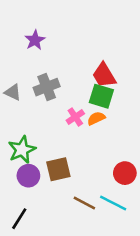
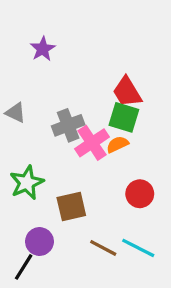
gray cross: (47, 87) -> (68, 125), moved
pink cross: (75, 117) -> (92, 143), size x1.5
red circle: (125, 173) -> (140, 194), moved
purple circle: (28, 176) -> (39, 242), moved

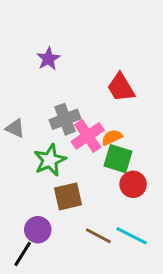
purple star: (43, 49) -> (48, 59), moved
gray triangle: (16, 113) -> (15, 128), moved
green square: (124, 117) -> (118, 159), moved
green star: (27, 183) -> (50, 160), moved

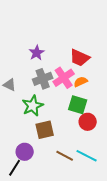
purple star: (48, 59) -> (37, 53), moved
red trapezoid: (121, 87) -> (80, 58), turned -35
pink cross: (88, 136) -> (64, 78), moved
orange semicircle: (112, 137) -> (81, 82), moved

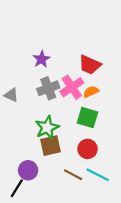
green star: (33, 106) -> (47, 128), moved
red circle: (88, 122) -> (88, 149), moved

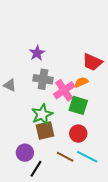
red trapezoid: (90, 65) -> (92, 62), moved
pink cross: (72, 87) -> (64, 90), moved
gray cross: (48, 88) -> (43, 79), turned 30
black line: (17, 188) -> (36, 169), moved

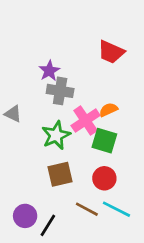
red trapezoid: (92, 62) -> (111, 52), moved
gray cross: (43, 79) -> (60, 91), moved
green star: (42, 114) -> (56, 135), moved
purple circle: (25, 153) -> (25, 216), moved

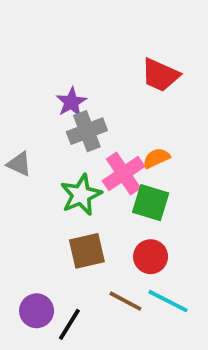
gray cross: (60, 91) -> (87, 131), turned -30

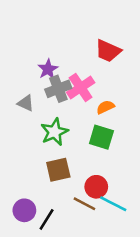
gray triangle: (19, 164) -> (26, 103), moved
pink cross: (123, 174) -> (81, 87), moved
red circle: (151, 257) -> (96, 187), moved

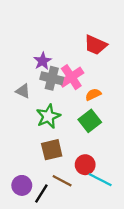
gray cross: (58, 89) -> (52, 78), turned 35
green square: (101, 137) -> (90, 121), turned 35
brown line: (84, 204) -> (62, 181), moved

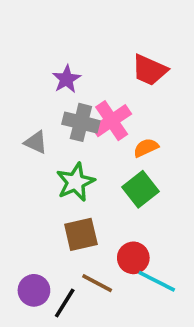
purple star: (43, 61) -> (66, 79), moved

